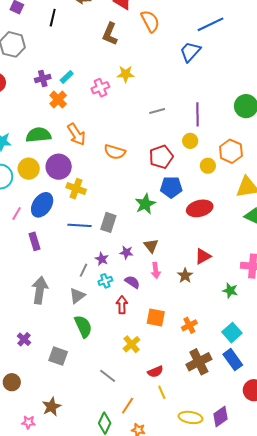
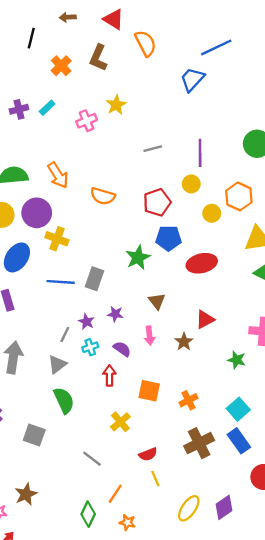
yellow star: (126, 74) -> (116, 105), turned -30
orange cross: (58, 100) -> (61, 66), moved
brown triangle: (151, 246) -> (157, 301), moved
yellow ellipse: (191, 417) -> (189, 508), turned -65

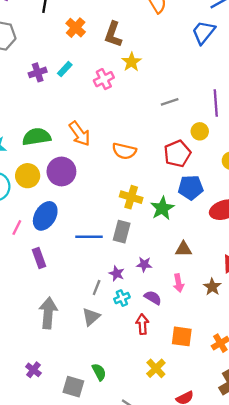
brown L-shape: (98, 58) -> (113, 34), moved
yellow circle: (191, 184) -> (200, 131), moved
yellow cross: (57, 239) -> (131, 197), moved
brown triangle: (157, 301) -> (183, 249), turned -48
green semicircle: (64, 400) -> (99, 372), moved, size x0.7

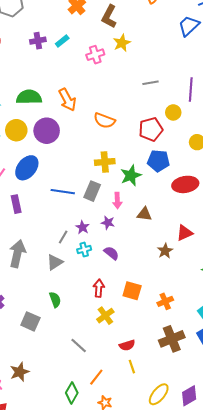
yellow cross: (131, 197) -> (105, 162), turned -30
pink arrow: (179, 283) -> (117, 201), moved
red arrow: (142, 324) -> (99, 288), moved
green semicircle: (99, 372) -> (55, 300), moved

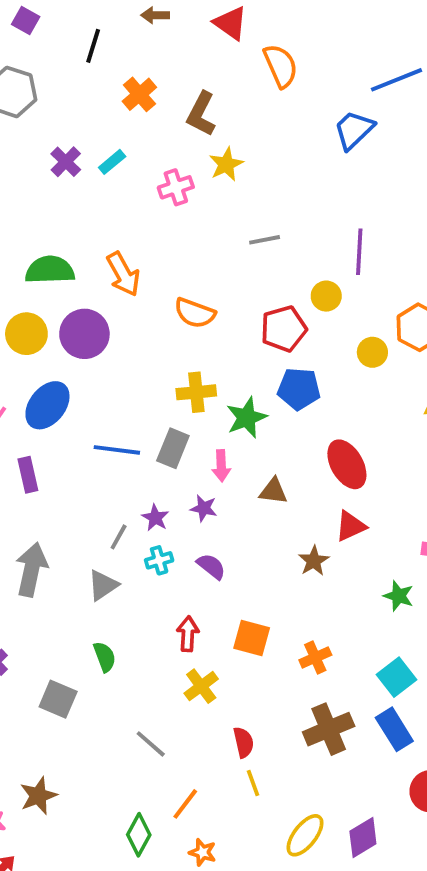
purple cross: (38, 41) -> (66, 162), turned -35
gray line: (150, 83) -> (265, 240), moved
red ellipse: (185, 184) -> (347, 464), moved, turned 70
red semicircle: (127, 345) -> (243, 742), turned -84

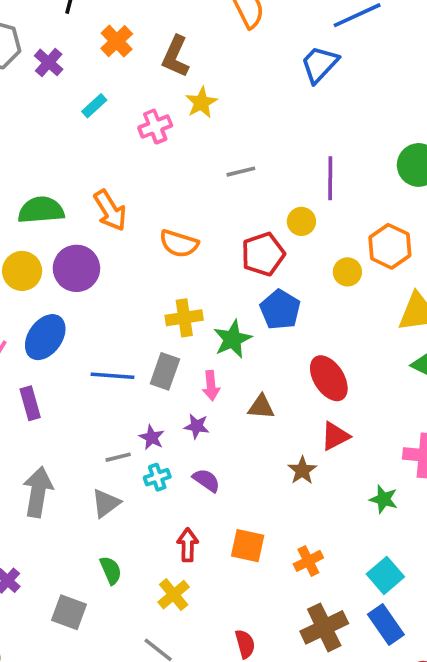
purple cross: (66, 162) -> (49, 62), moved
blue pentagon: (299, 389) -> (280, 310), turned 30
gray line: (119, 537) -> (118, 457), turned 50
yellow cross: (201, 686) -> (174, 595), moved

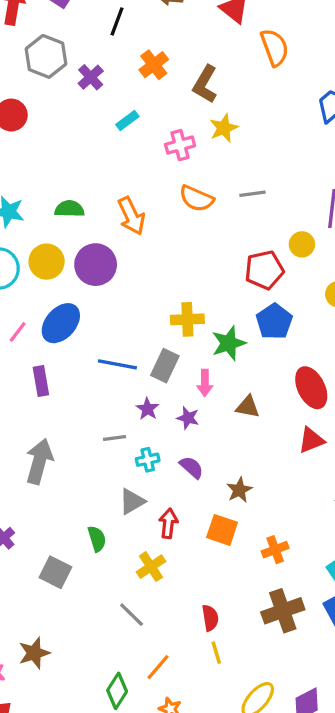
green semicircle: (41, 210) -> (69, 209), size x0.7
orange semicircle: (179, 244) -> (196, 199), moved
purple star: (152, 437) -> (147, 409), moved
brown star: (302, 470) -> (239, 490), moved
gray triangle: (106, 503) -> (132, 501), moved

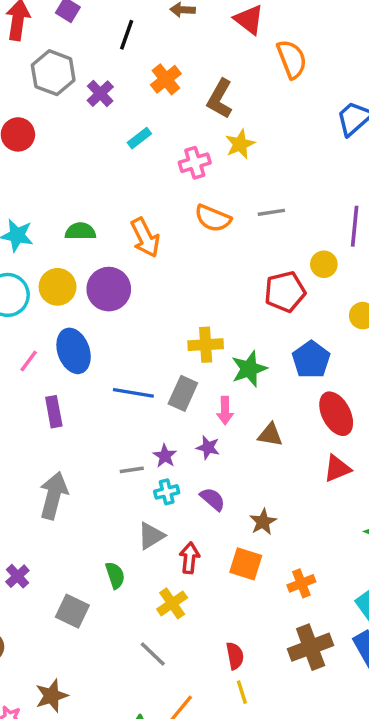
blue pentagon: (274, 321) -> (311, 360), moved
blue ellipse: (61, 323) -> (74, 351), turned -60
purple star: (147, 409) -> (165, 456), moved

